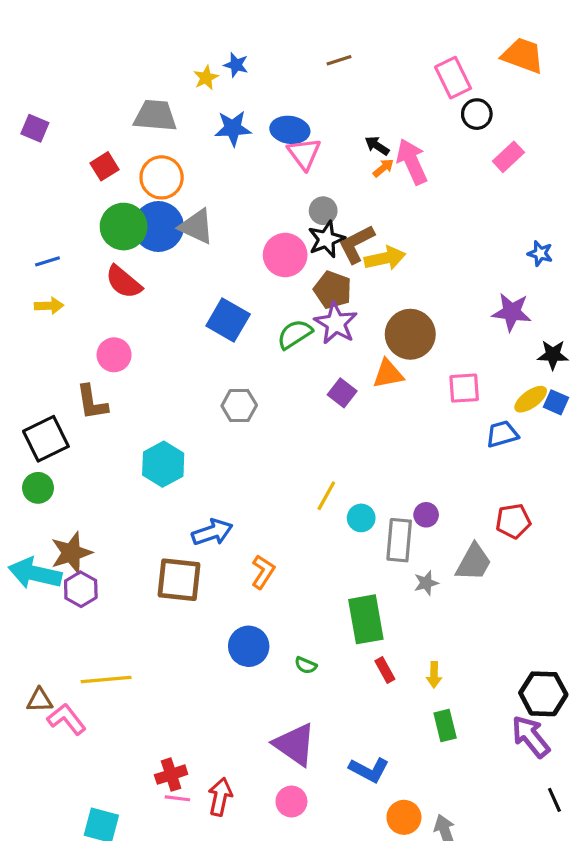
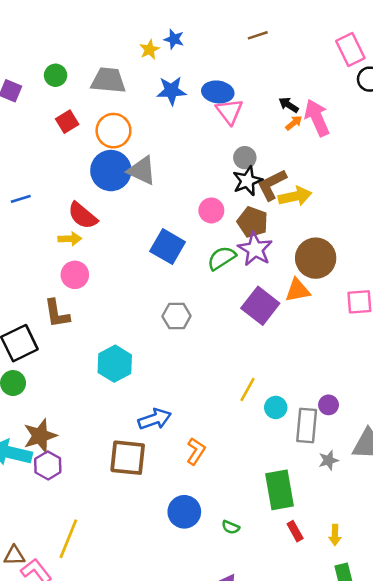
green circle: (124, 227) -> (56, 75), moved, size x0.6
pink circle: (285, 255) -> (211, 210), moved, size x0.7
yellow arrow: (49, 306) -> (70, 239), moved
purple square: (342, 393) -> (260, 306), size x1.6
yellow line: (106, 680) -> (68, 539), turned -63

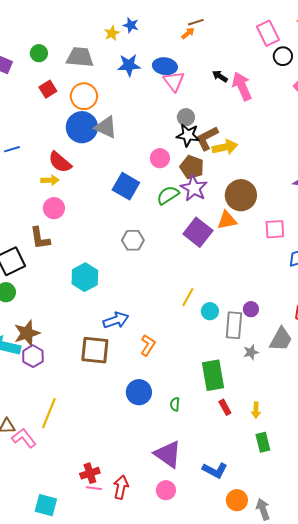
orange arrow: (294, 123) -> (188, 33), moved
black star: (247, 181) -> (188, 135), turned 30
green semicircle: (231, 527) -> (175, 404), turned 72

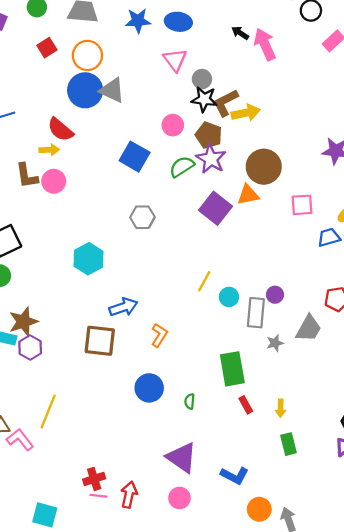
pink triangle: (174, 81) -> (175, 60), moved
brown L-shape: (40, 238) -> (27, 176), moved

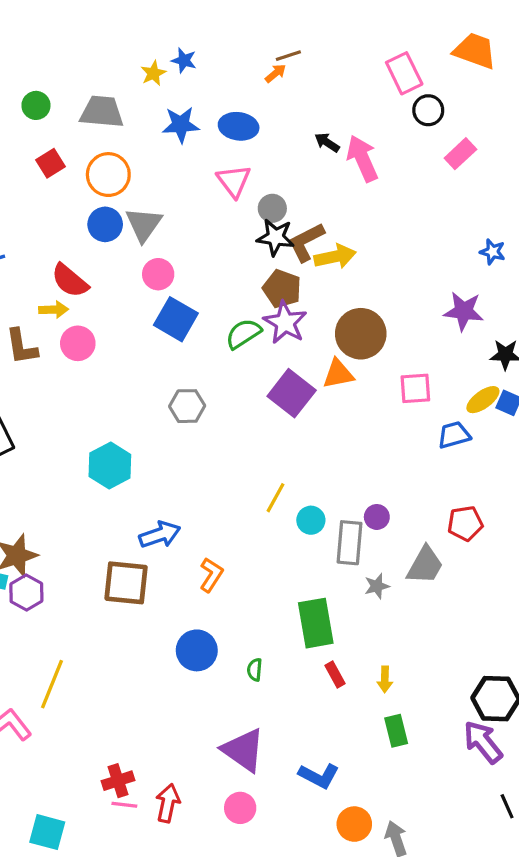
blue circle: (85, 90) -> (105, 224), size x0.7
gray triangle: (112, 90) -> (144, 224), turned 40
pink circle: (173, 125) -> (158, 274), moved
pink circle: (54, 181) -> (78, 343), moved

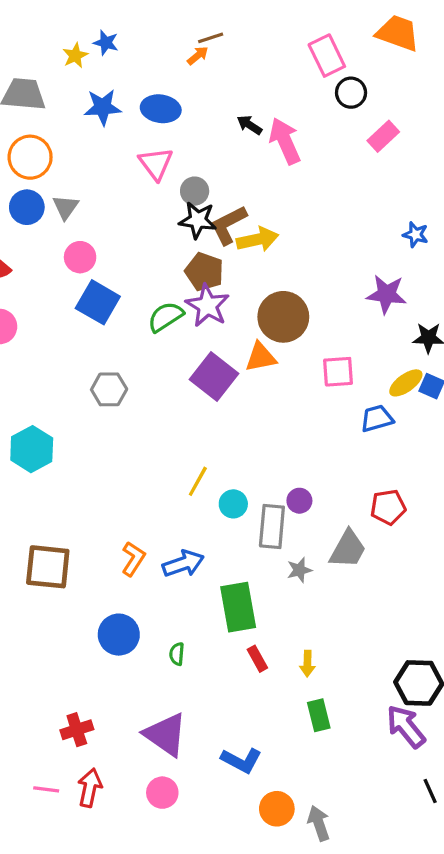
gray triangle: (144, 224) -> (66, 207), size x0.7
blue arrow: (160, 535) -> (183, 564), moved
red cross: (118, 781) -> (77, 730), moved

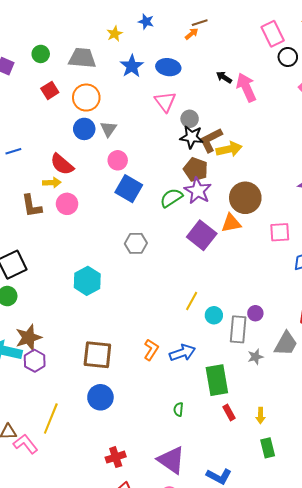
blue star: (106, 43) -> (146, 22), moved
blue star: (103, 107) -> (132, 66), turned -30
blue circle: (119, 635) -> (100, 397), moved

